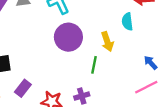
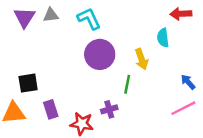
purple rectangle: (23, 88) -> (51, 109), turned -56
purple cross: (82, 96) -> (109, 109), moved

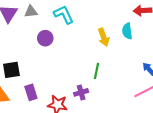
purple circle: (100, 54) -> (45, 38), moved, size x0.6
yellow arrow: (141, 59) -> (104, 37), moved

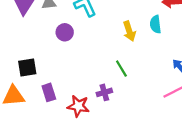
green line: (96, 71) -> (121, 69), turned -42

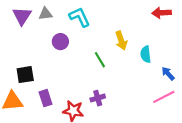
cyan semicircle: (155, 24) -> (146, 54), moved
green line: (121, 69) -> (100, 60), moved

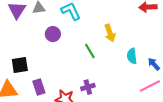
cyan semicircle: (146, 54) -> (132, 56), moved

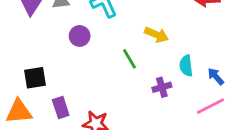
yellow arrow: (110, 33) -> (156, 35), turned -48
purple cross: (88, 87) -> (162, 87), moved

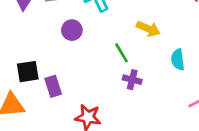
purple cross: (162, 87) -> (132, 80), moved, turned 30
purple rectangle: (61, 107) -> (53, 86), moved

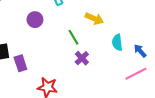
purple cross: (132, 80) -> (82, 58), turned 32

